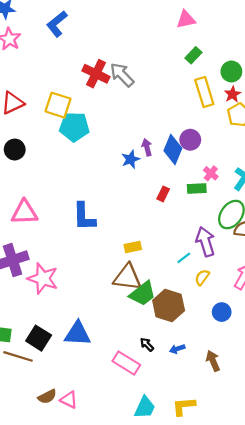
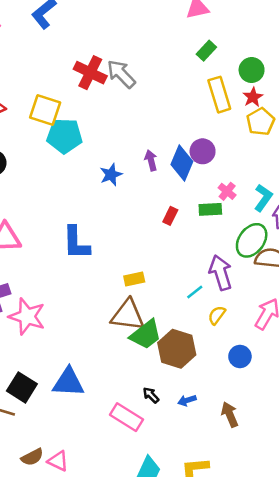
blue star: (131, 159) -> (111, 175), moved

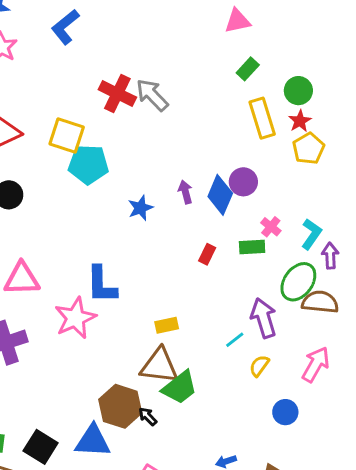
pink star: (27, 316) -> (75, 318), moved, turned 30
brown hexagon: (177, 349) -> (120, 406), moved
black arrow: (151, 395) -> (148, 416), moved

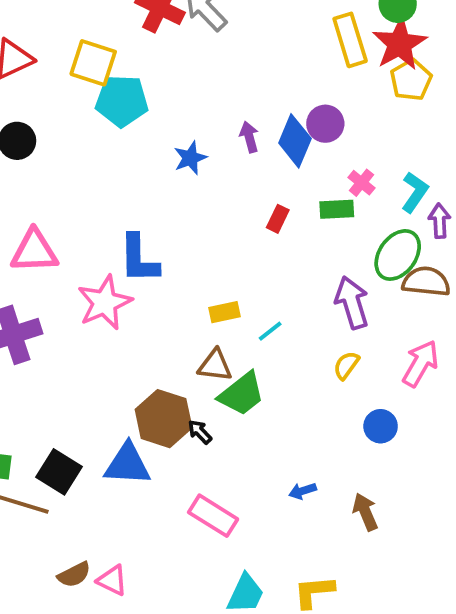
red star: (300, 121) -> (400, 44), size x1.8
cyan line: (235, 340) -> (270, 331), moved
brown triangle: (159, 366) -> (215, 365), size x0.7

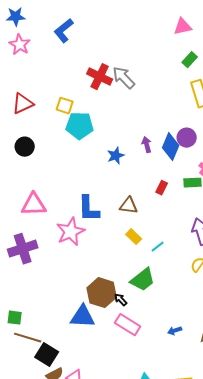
yellow square: (93, 63) -> (65, 106), size x0.7
yellow rectangle: (224, 312) -> (134, 237), turned 56
brown triangle: (215, 365) -> (129, 206), moved
black square: (59, 472) -> (47, 355), moved
pink rectangle: (213, 516) -> (128, 325), moved

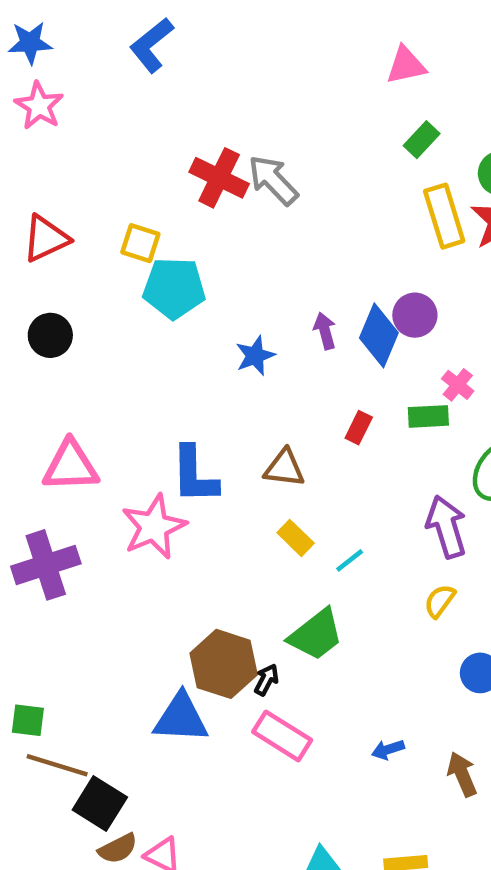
blue L-shape: (64, 31) -> (152, 45), moved
black arrow: (121, 300) -> (266, 680), turned 72

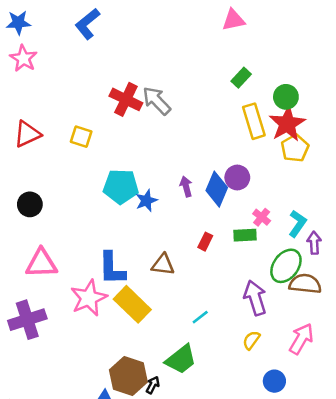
pink triangle: (406, 65) -> (233, 20), moved
cyan pentagon: (174, 288) -> (121, 186), moved
black circle: (50, 335) -> (30, 204), moved
yellow rectangle: (296, 538) -> (132, 304), moved, size x1.8

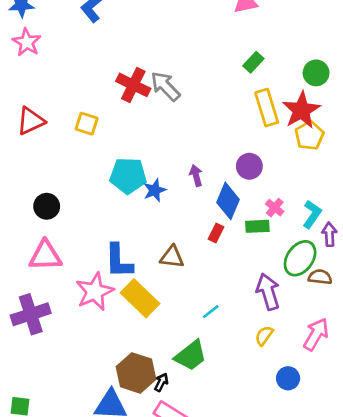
green circle: (286, 97) -> (316, 73), moved
blue diamond: (217, 189) -> (228, 201), moved
black circle: (30, 204) -> (47, 206), moved
brown semicircle: (305, 284) -> (320, 277), size x0.7

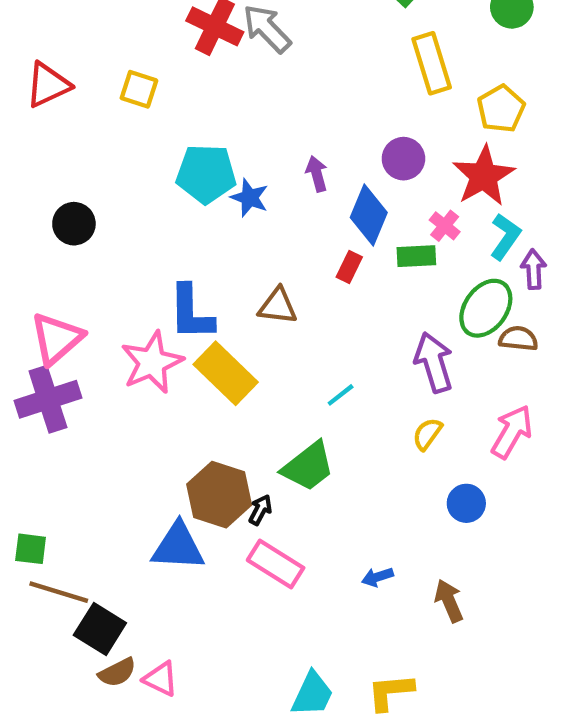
red star: (301, 110) -> (484, 176), moved
blue star: (155, 190) -> (250, 198), turned -30
pink triangle: (45, 256) -> (57, 339), moved, turned -39

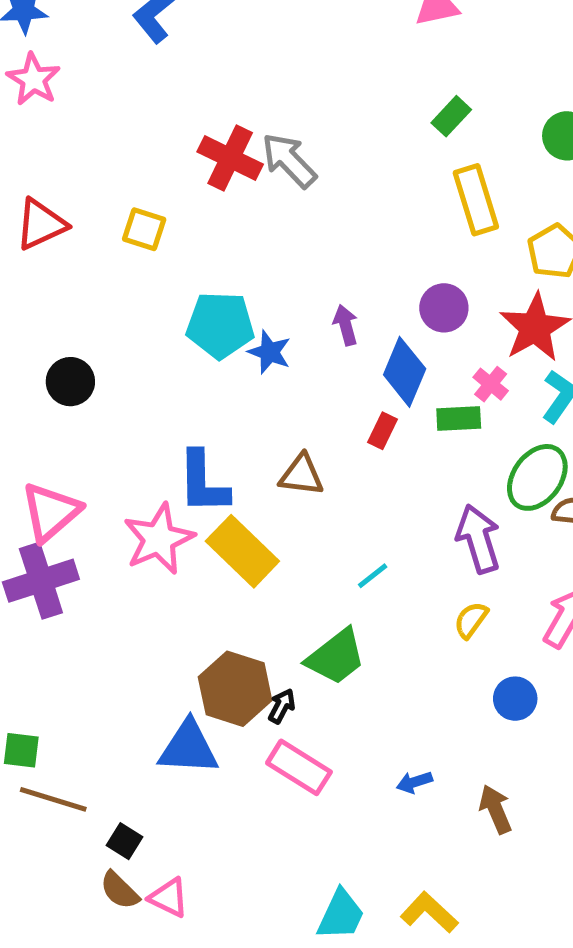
black square: (100, 629) -> (124, 841), moved, size x0.6
brown semicircle: (117, 672) -> (120, 890), turned 72
yellow L-shape: (390, 692) -> (429, 912), turned 48

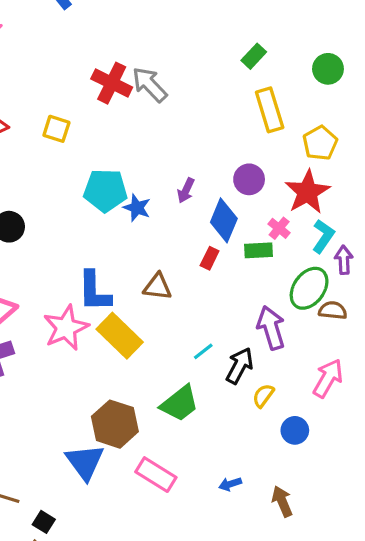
purple arrow: (346, 325) -> (186, 190), turned -140
yellow semicircle: (471, 620) -> (263, 396), moved
black arrow: (282, 706) -> (240, 366), moved, size x1.6
blue triangle: (188, 748) -> (85, 462), turned 51

